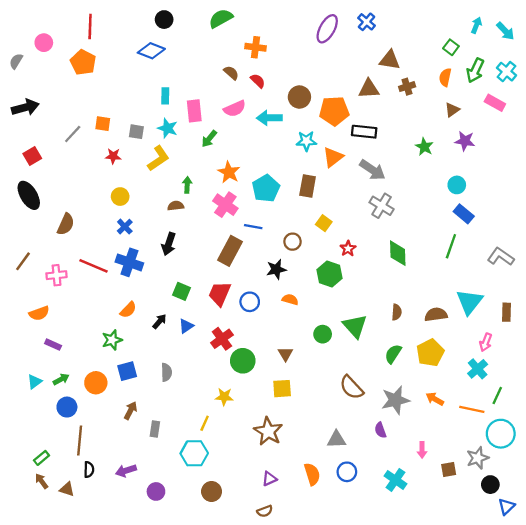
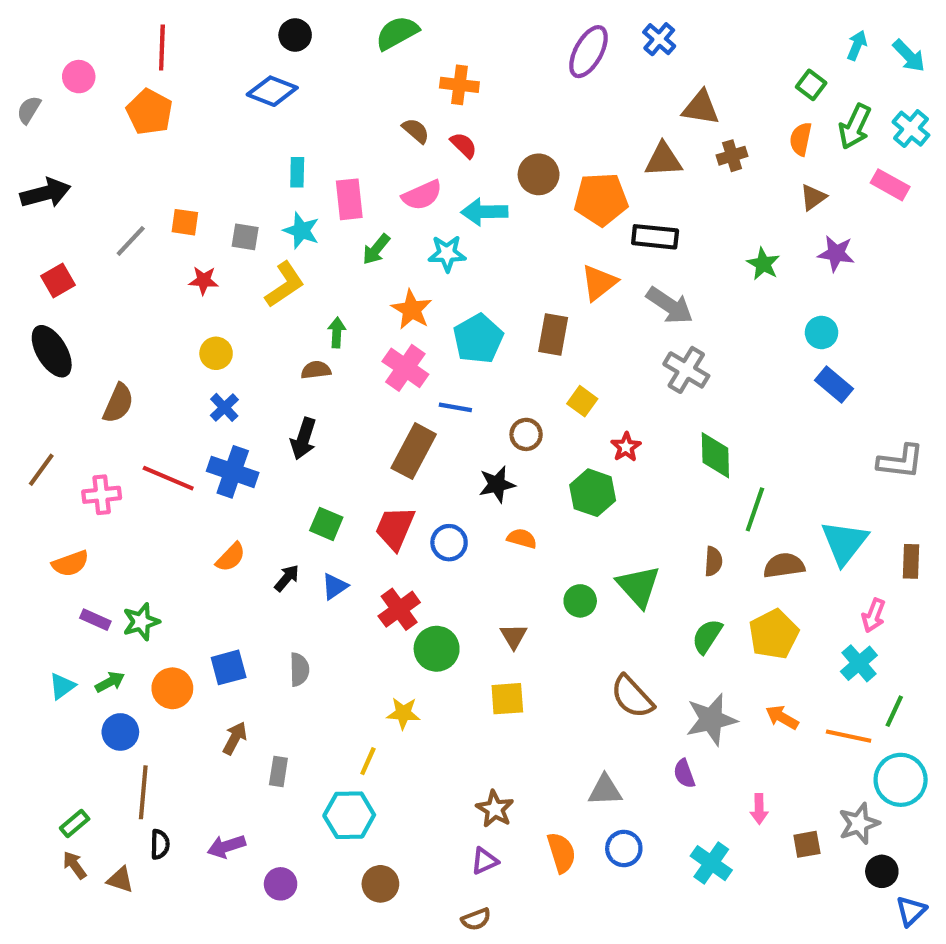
cyan star: (306, 141) -> (447, 253), moved
green line: (451, 246) -> (755, 509), moved
gray L-shape: (501, 257) -> (901, 461), turned 152
green star: (112, 340) -> (141, 622), moved
brown star: (268, 431) -> (495, 809), moved, size x0.7

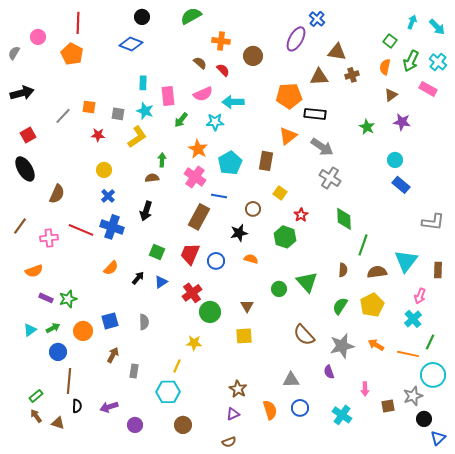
purple ellipse: (588, 52) -> (296, 39), moved
brown circle: (539, 174) -> (253, 56), moved

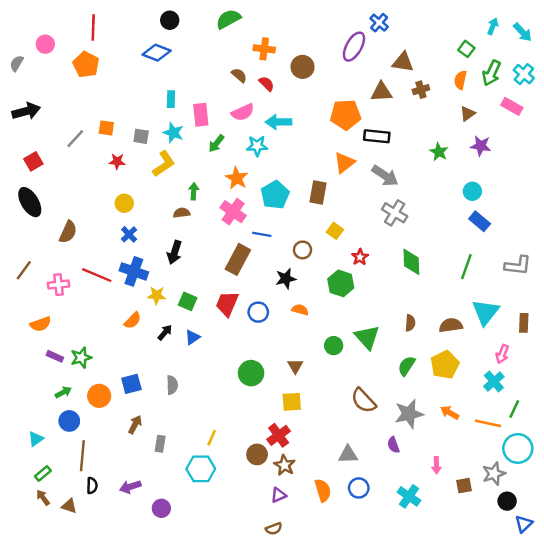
green line: (363, 245) -> (466, 267), moved
red cross: (192, 293) -> (279, 435), moved
cyan triangle: (30, 330) -> (36, 439), moved
yellow star: (194, 343) -> (157, 295), moved
brown circle: (183, 425) -> (257, 454), moved

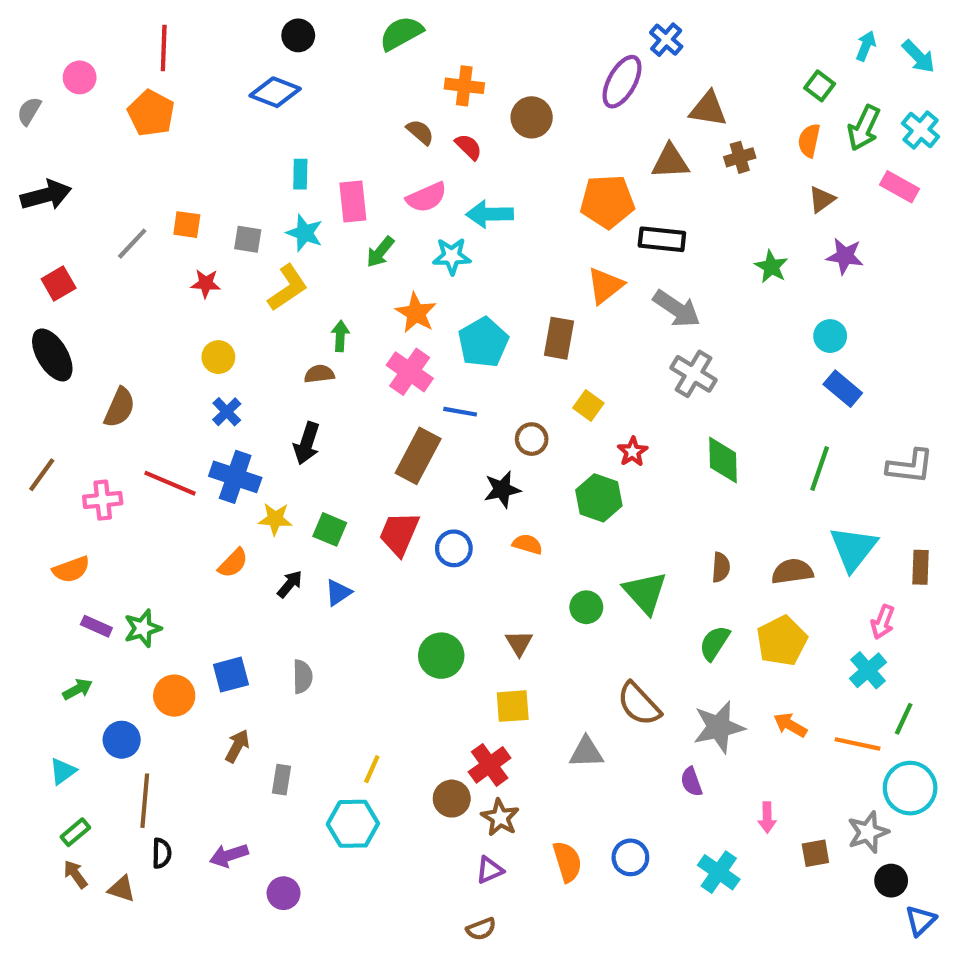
green arrow: (63, 392) -> (77, 689), moved
gray triangle: (348, 454) -> (586, 752), moved

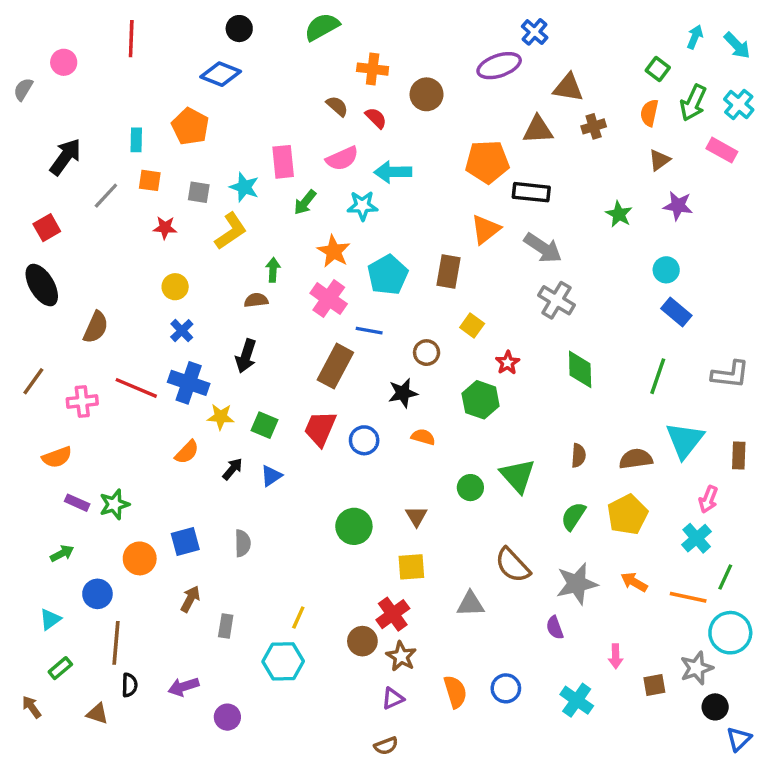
purple ellipse: (622, 82) -> (499, 66), turned 42
orange pentagon: (151, 113) -> (190, 126), moved
cyan rectangle: (300, 174) -> (136, 140), moved
black arrow: (46, 195) -> (65, 157), moved, turned -39
brown arrow: (75, 874) -> (32, 707), moved

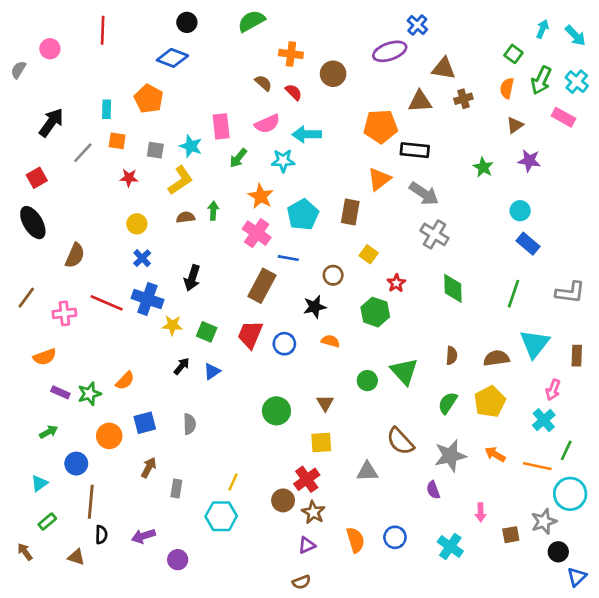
brown semicircle: (256, 300) -> (186, 217), moved
orange semicircle: (187, 452) -> (125, 381), moved

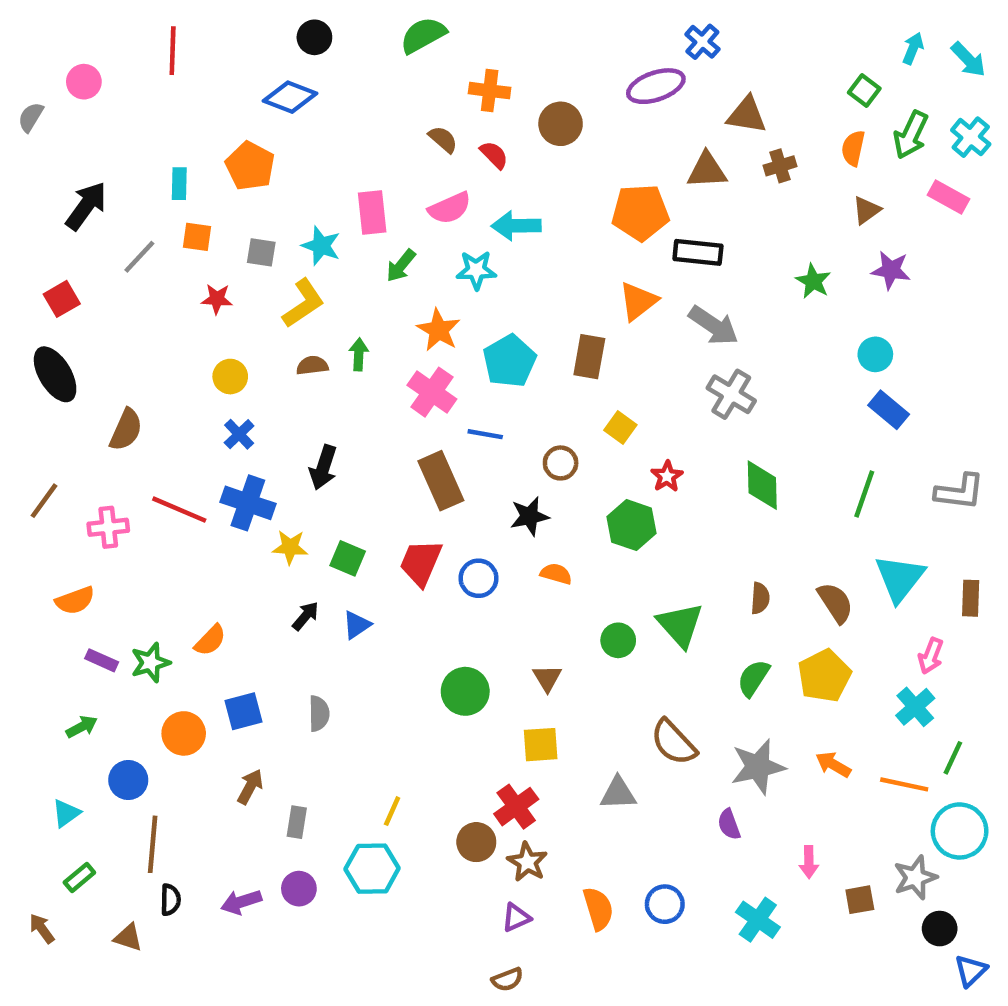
brown rectangle: (262, 286) -> (441, 481), turned -52
brown semicircle: (496, 358) -> (835, 603), turned 65
purple circle: (178, 560) -> (299, 889), moved

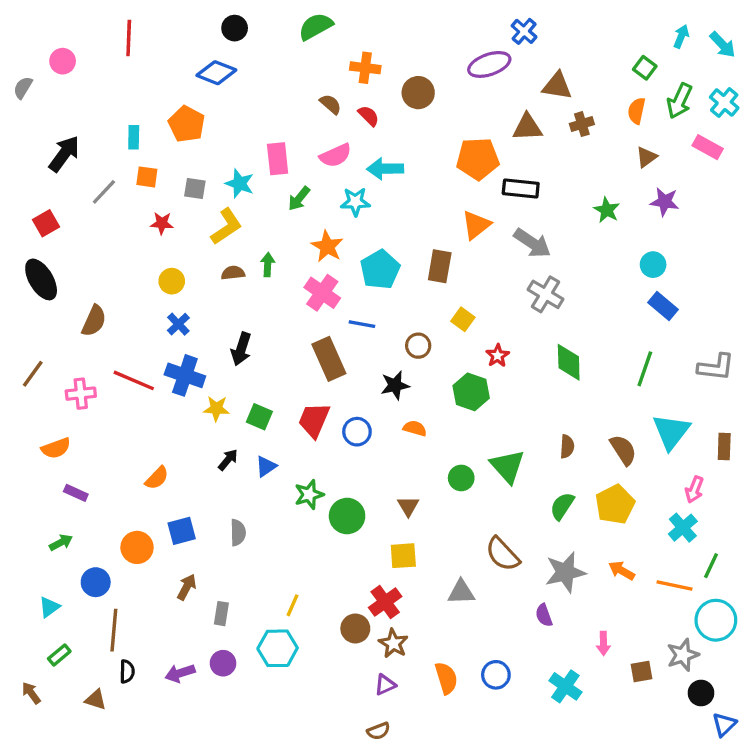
green star: (150, 663) -> (309, 495), moved

